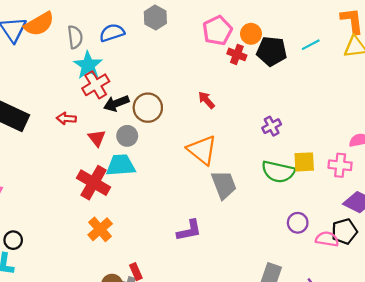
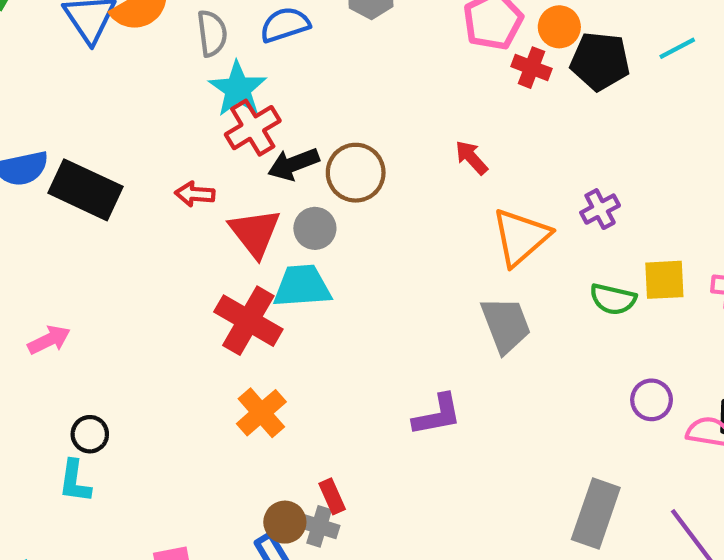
red triangle: (97, 138) -> (255, 233), size x1.5
orange triangle: (202, 150) -> (521, 237), moved, turned 40
green semicircle: (278, 172) -> (613, 299), size x0.7

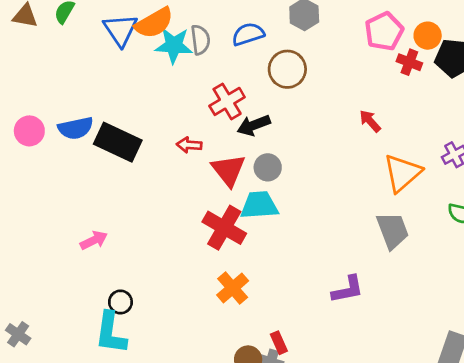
cyan star: (238, 89) -> (174, 45), moved, turned -30
brown circle: (356, 173) -> (287, 69), moved
cyan L-shape: (75, 481) -> (111, 333), size x1.5

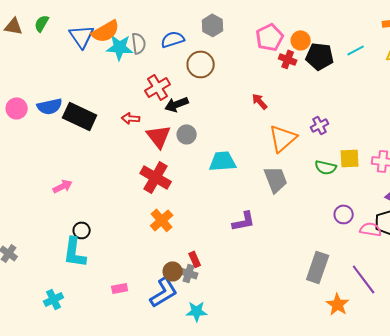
cyan trapezoid: (259, 205) -> (223, 161), moved

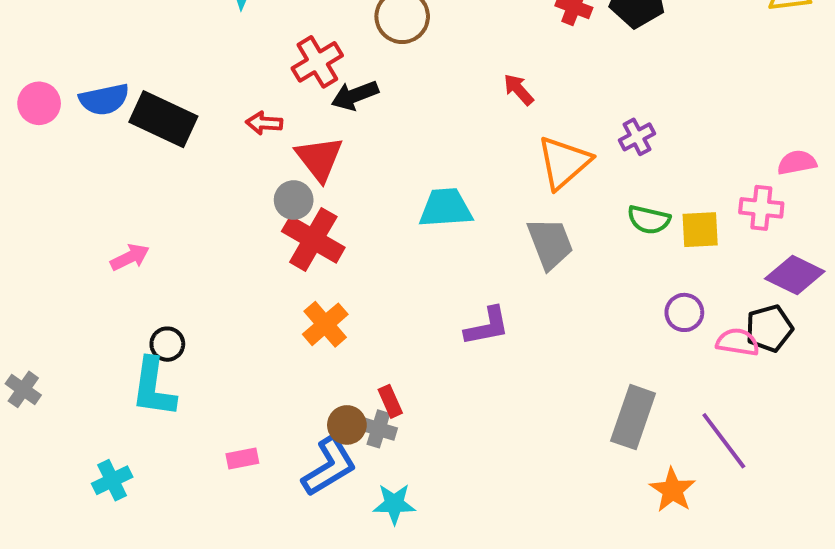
gray circle: (187, 134) -> (294, 200), moved
yellow square: (350, 158) -> (700, 230), moved

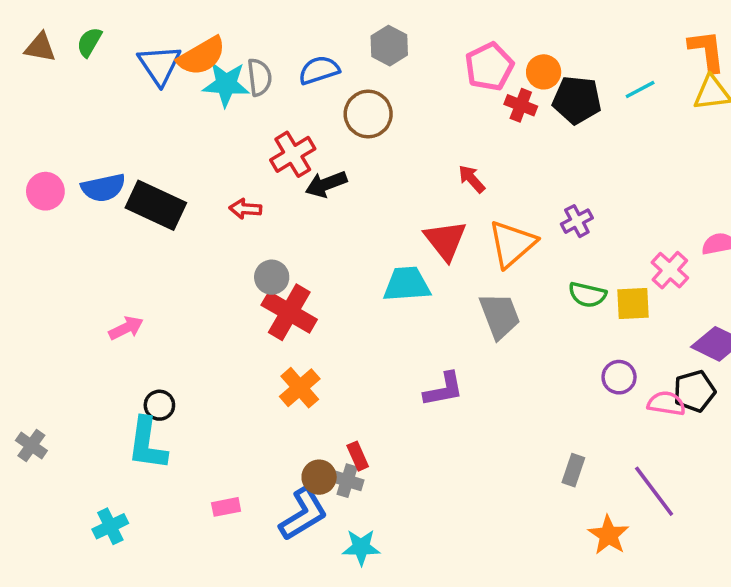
red triangle: (319, 159) -> (445, 240), moved
pink cross: (761, 208) -> (670, 270), moved, turned 36
gray rectangle: (633, 417) -> (573, 470), size x0.6

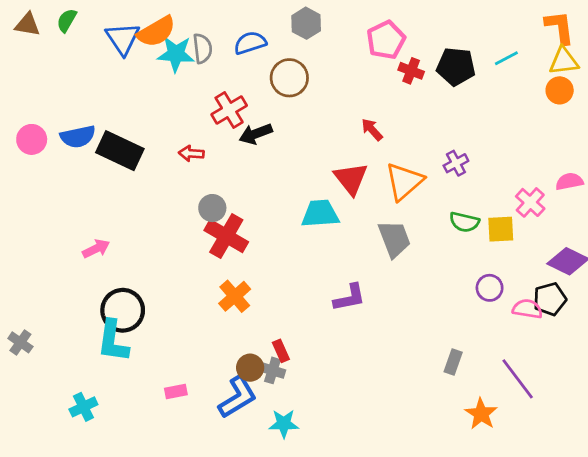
orange circle: (544, 72) -> (560, 90), moved
black circle: (159, 405) -> (123, 310), size x1.8

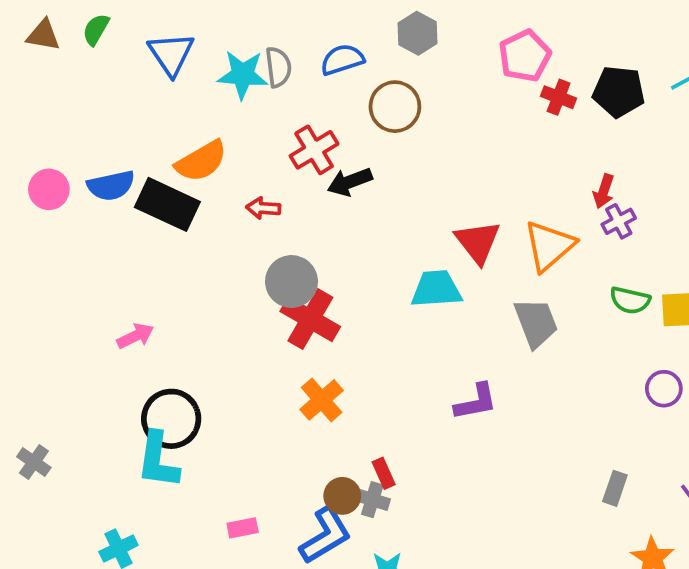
orange semicircle: (156, 32) -> (201, 161), moved
red arrow: (372, 130) -> (604, 191), moved, turned -120
gray circle: (212, 208) -> (291, 281), size x1.4

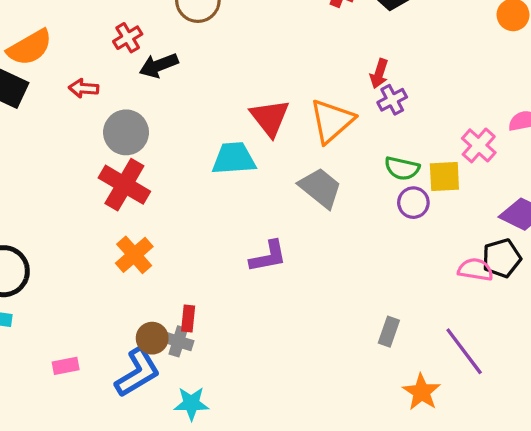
red cross: (314, 150) -> (128, 38), size x0.7
gray circle: (291, 281) -> (126, 132), moved
gray trapezoid: (536, 323) -> (320, 188), turned -30
purple circle: (664, 389) -> (413, 203), moved
red rectangle: (384, 473) -> (188, 319), turned 30

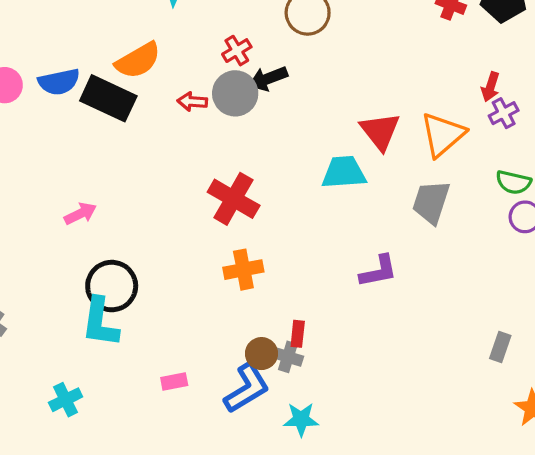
gray circle: (126, 132) -> (235, 93), moved
gray trapezoid: (320, 188) -> (431, 202), turned -111
orange cross: (134, 255) -> (243, 270), turned 30

